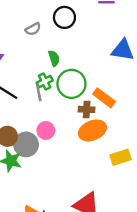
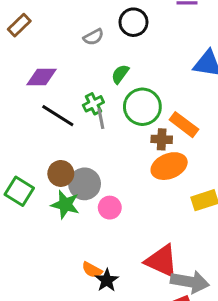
green semicircle: (54, 58) -> (120, 74), turned -126
green cross: (45, 82) -> (93, 104), moved
pink circle: (46, 130) -> (110, 208), moved

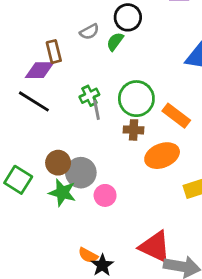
brown rectangle: (19, 25) -> (54, 52), moved, turned -60
green semicircle: (120, 74) -> (115, 42), moved
black line: (58, 116) -> (34, 101), moved
brown cross: (162, 139) -> (134, 130), moved

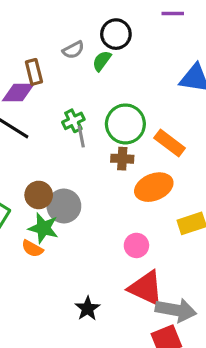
pink circle: (105, 195) -> (136, 245), moved
orange semicircle: (88, 255) -> (32, 249), moved

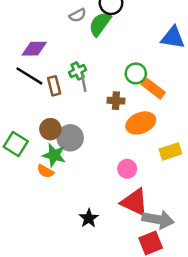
green semicircle: (102, 61) -> (100, 24), size x1.5
brown rectangle: (34, 72) -> (54, 86), moved
green circle: (125, 124) -> (136, 73), moved, size x0.7

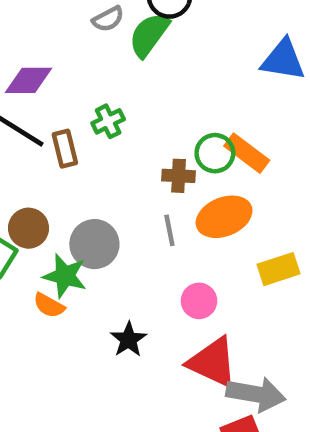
green circle: (136, 73) -> (215, 153), moved
gray line: (84, 83) -> (169, 230), moved
brown circle: (50, 129) -> (29, 228), moved
black star: (89, 218) -> (129, 340), moved

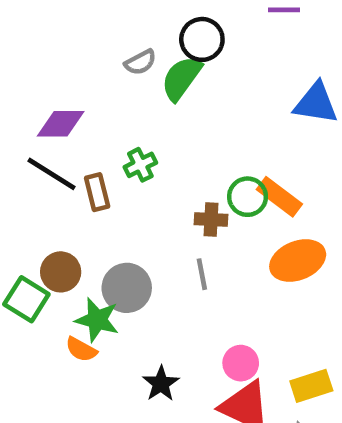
orange ellipse: (224, 217) -> (298, 261), moved
yellow rectangle: (279, 269) -> (311, 386), moved
pink circle: (199, 301) -> (241, 363), moved

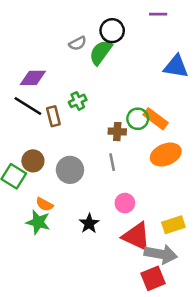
green star: (97, 320) -> (38, 222), moved
pink circle: (241, 363) -> (125, 203), moved

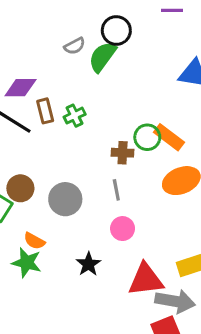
brown rectangle: (53, 116) -> (45, 111), moved
pink circle: (125, 203) -> (123, 229), moved
red triangle: (136, 236) -> (146, 280), turned -32

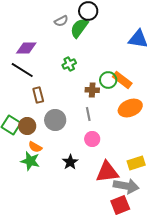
brown rectangle: (45, 111) -> (38, 95), moved
green cross: (75, 116) -> (69, 64), moved
brown circle: (20, 188) -> (27, 126), moved

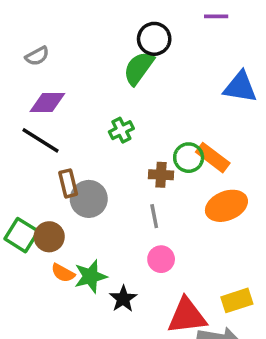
gray semicircle: (61, 21) -> (37, 56), moved
gray circle: (55, 120) -> (89, 199), moved
green star: (30, 161) -> (90, 276), moved, turned -30

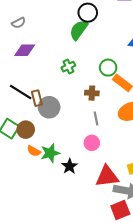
black line: (41, 140) -> (21, 92), moved
green circle: (189, 158) -> (108, 68), moved
gray line: (154, 216) -> (96, 118), moved

